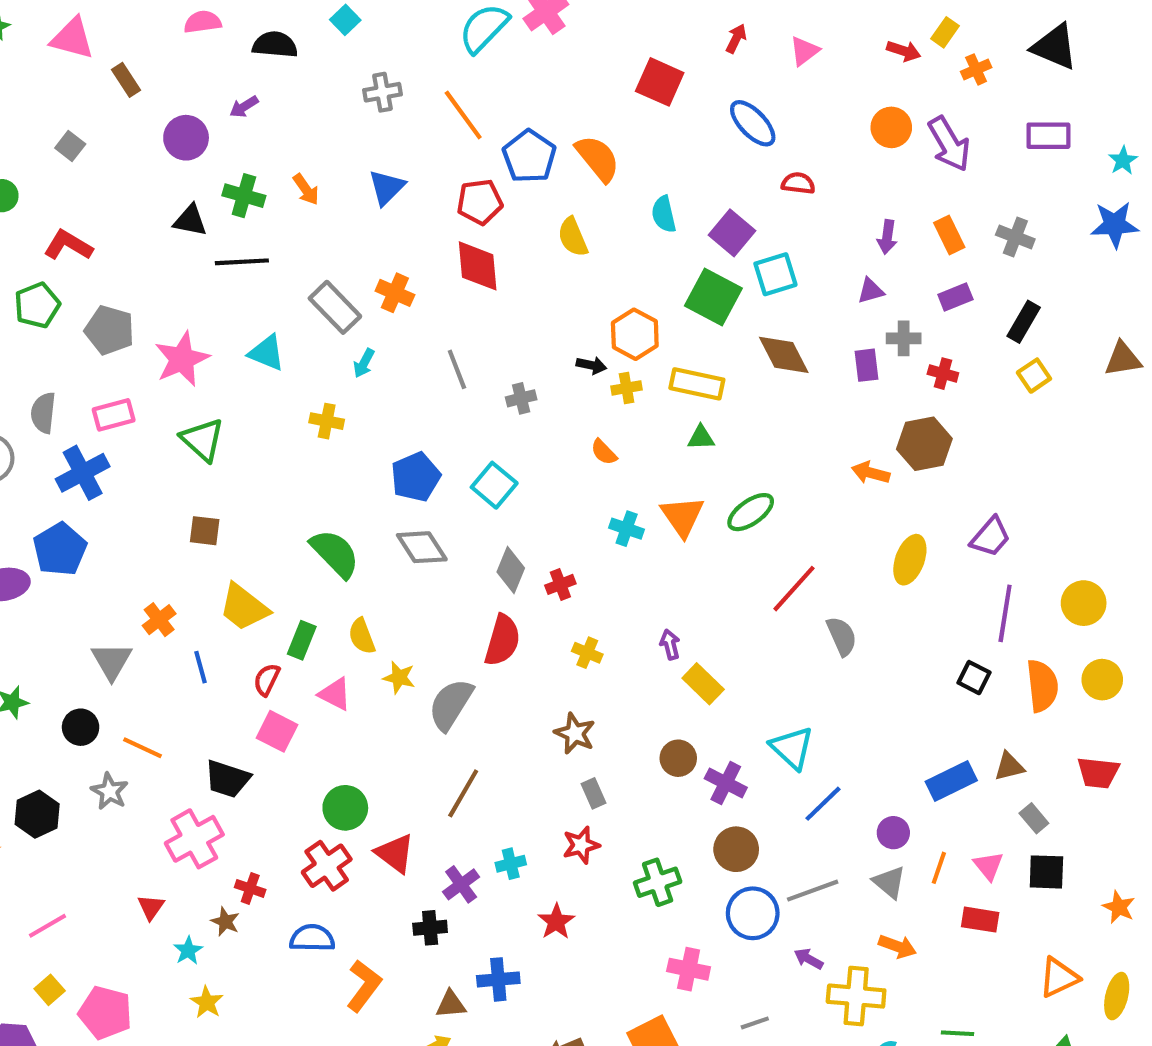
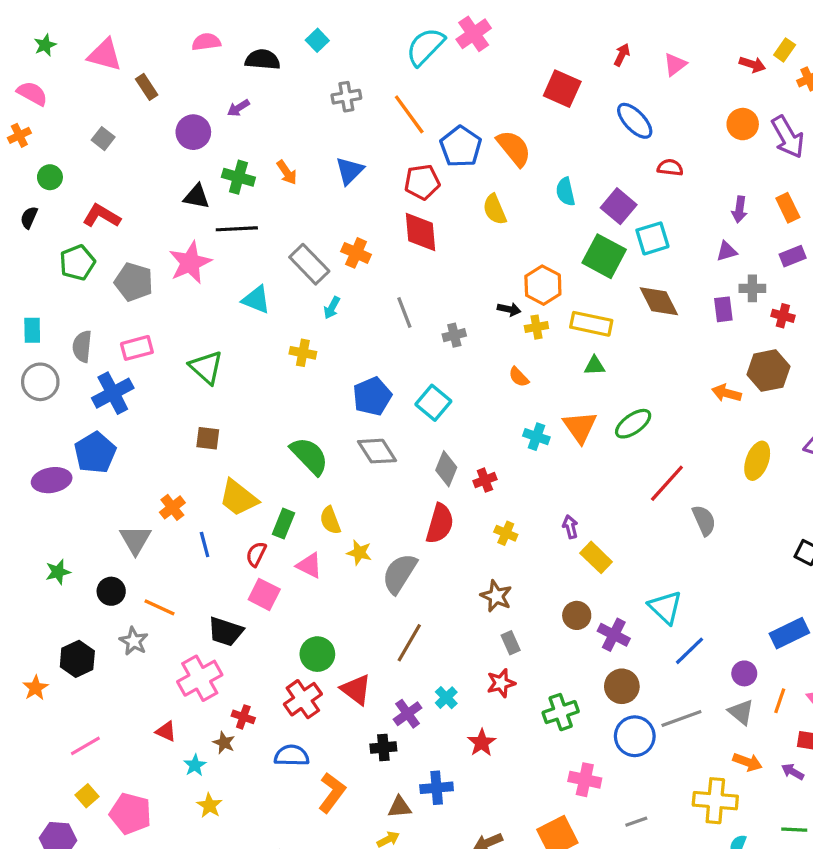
pink star: (182, 359) -> (190, 263), moved
cyan cross: (511, 864) -> (446, 698), turned -30
red triangle: (151, 907) -> (166, 731), turned -40
purple arrow: (809, 959) -> (793, 772), moved

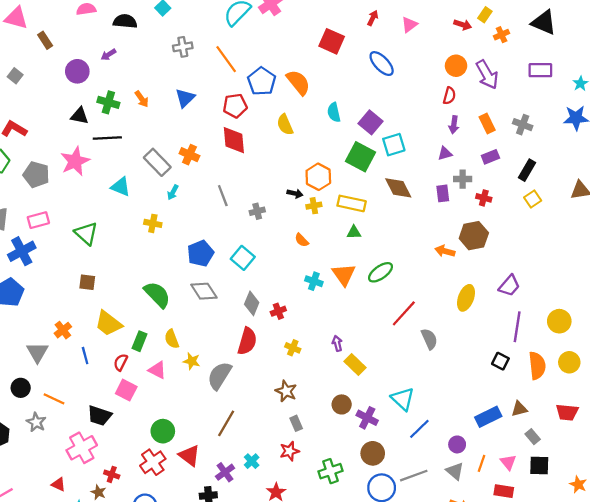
red semicircle: (670, 168) -> (449, 96), moved, turned 98

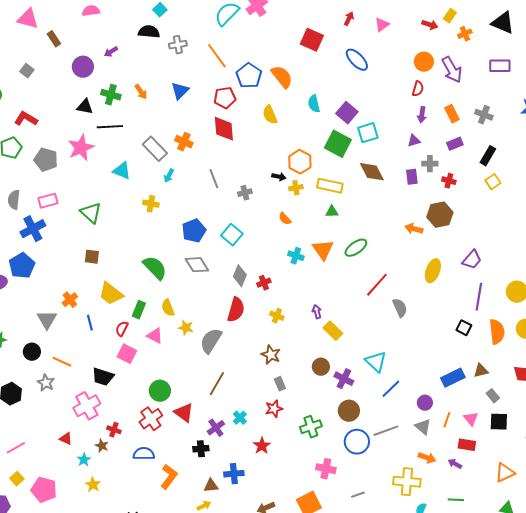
black semicircle: (125, 21) -> (149, 32), moved

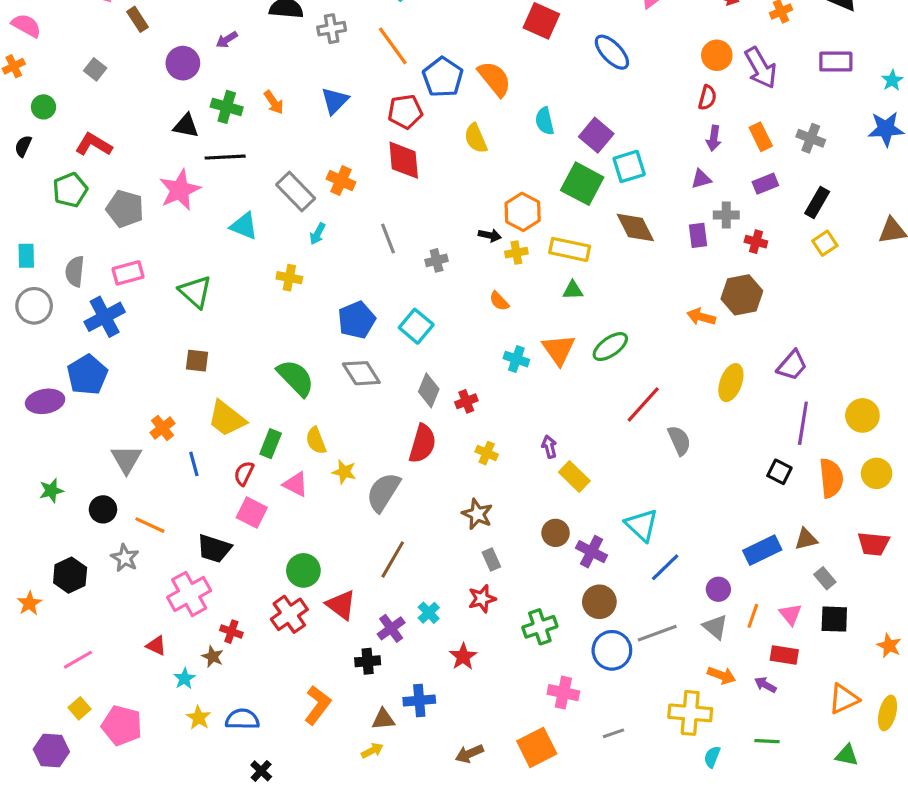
blue semicircle: (144, 454) -> (242, 719), moved

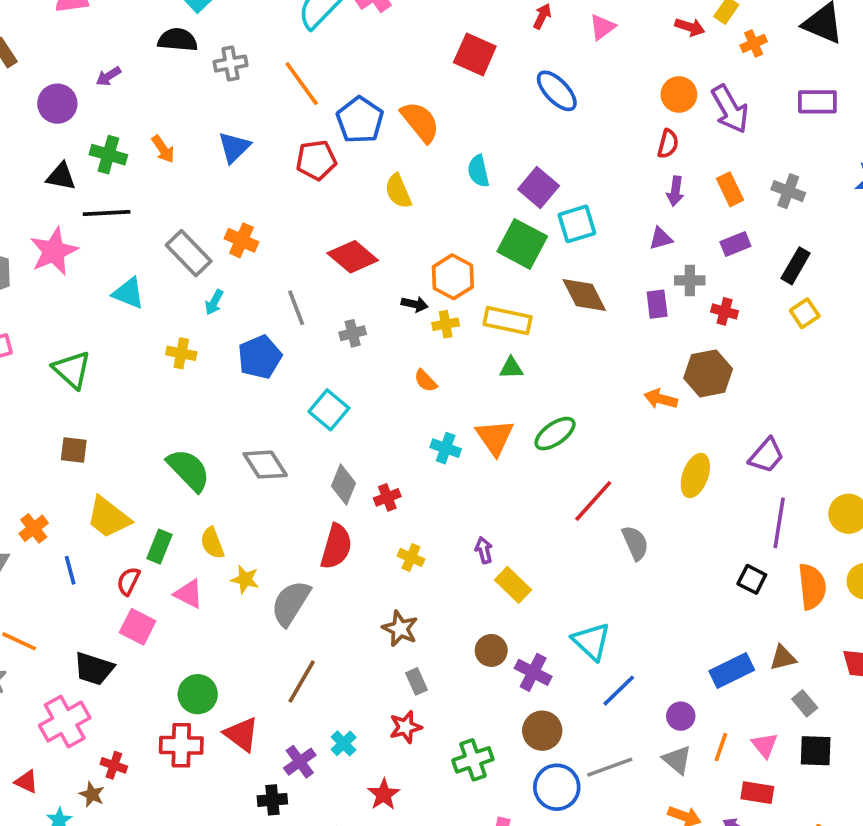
red diamond: (404, 160) -> (353, 257), moved, turned -45
blue pentagon: (357, 320) -> (260, 357), moved
red cross: (289, 614) -> (181, 745), turned 36

